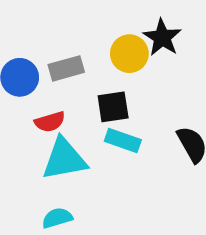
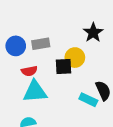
yellow circle: (129, 54) -> (75, 58), moved
cyan rectangle: (123, 140) -> (88, 100), moved

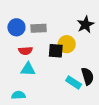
cyan triangle: (35, 92) -> (28, 69), size x0.7

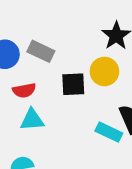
gray rectangle: (39, 28) -> (41, 51), turned 35
yellow circle: (67, 44) -> (104, 71), moved

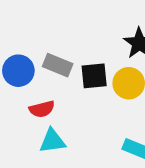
black square: (73, 84) -> (94, 76), moved

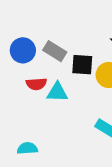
cyan triangle: (52, 141) -> (57, 92), moved

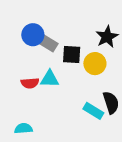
blue circle: (23, 50) -> (33, 35), moved
red semicircle: (36, 84) -> (30, 83), moved

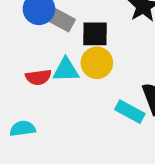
yellow circle: (95, 64) -> (97, 63), moved
cyan semicircle: (23, 128) -> (23, 128), moved

